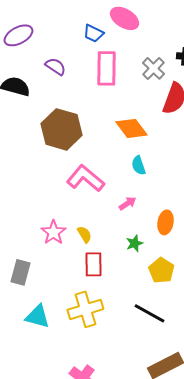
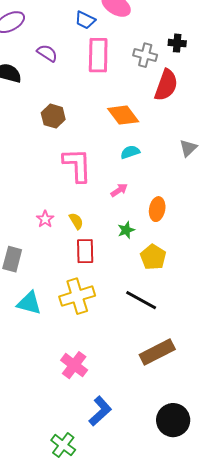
gray cross: (153, 68) -> (145, 55), turned -30
brown hexagon: (61, 129) -> (53, 116), size x0.6
cyan semicircle: (138, 165) -> (130, 152), turned 90
pink L-shape: (85, 178) -> (77, 165), turned 48
pink star: (53, 232) -> (45, 219), size x0.7

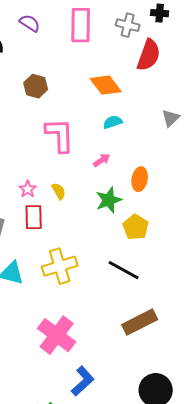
green star: (126, 230) -> (109, 200), size x1.5
red rectangle: (85, 251) -> (34, 217), moved
pink cross: (74, 365) -> (57, 335), size x1.4

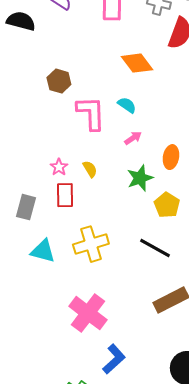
brown hexagon: (36, 86) -> (59, 81), moved
cyan semicircle: (113, 122) -> (127, 105), moved, turned 54

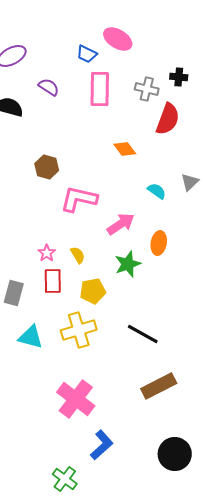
orange diamond: (137, 63) -> (125, 149), size x0.7
cyan semicircle: (127, 105) -> (157, 191), moved
pink L-shape: (91, 113) -> (79, 199), turned -75
pink arrow: (133, 138) -> (121, 224), size x1.6
yellow pentagon: (167, 205) -> (93, 291), moved, turned 30

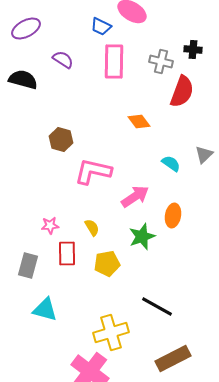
pink star: (47, 253) -> (50, 226), moved, turned 30
yellow cross: (79, 330) -> (111, 332), moved

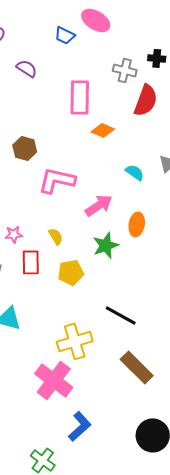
pink rectangle: (114, 62) -> (80, 97), moved
orange diamond: (139, 122) -> (103, 130), turned -30
brown rectangle: (173, 358) -> (137, 367), turned 72

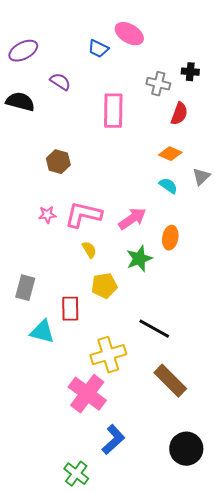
red semicircle: (146, 100) -> (179, 114), size x0.7
orange diamond: (103, 130) -> (170, 154), moved
pink L-shape: (57, 180) -> (83, 215), moved
pink star: (14, 234) -> (47, 215), moved
red rectangle: (31, 262) -> (70, 309), moved

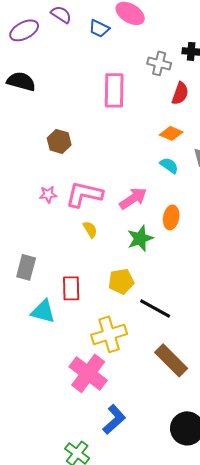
purple semicircle: (60, 82) -> (61, 14), moved
yellow pentagon: (104, 286) -> (121, 281), moved

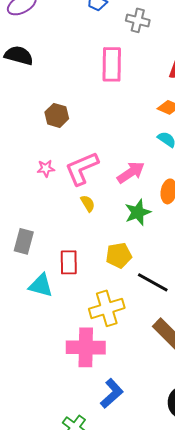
gray cross: (159, 63) -> (138, 20), moved
pink L-shape: (84, 194) -> (82, 168), turned -36
pink cross: (88, 373) -> (86, 347), turned -36

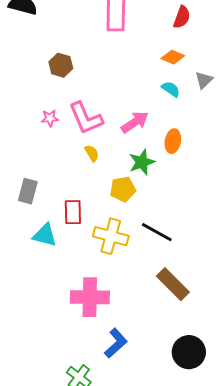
pink L-shape: (82, 168) -> (86, 118), turned -90
yellow pentagon: (119, 255) -> (123, 189), moved
yellow cross: (107, 308) -> (111, 236), moved, turned 32

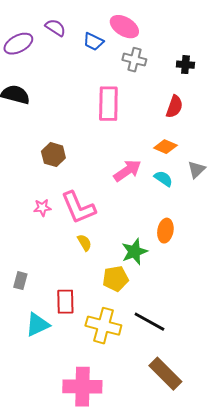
pink arrow: (135, 122) -> (127, 171), moved
gray rectangle: (28, 191) -> (20, 281), size x0.7
cyan triangle: (45, 235) -> (37, 325), turned -40

